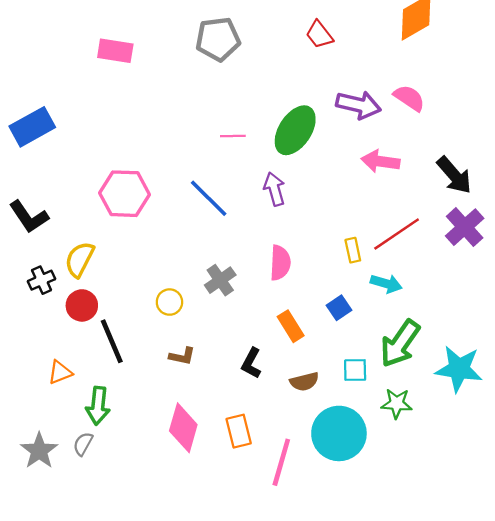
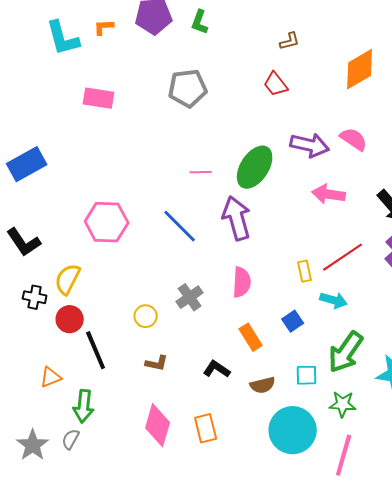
purple arrow: (274, 189) -> (237, 218), size x1.5
black cross: (41, 280) -> (35, 297), turned 35
black L-shape: (251, 363) -> (217, 369), turned 96
pink line: (281, 462) -> (344, 455), moved

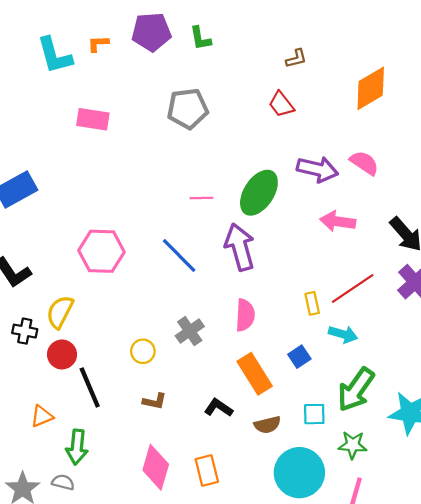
green L-shape: (200, 22) -> (200, 38), turned -30
orange rectangle: (251, 337) -> (255, 374), size x1.4
gray semicircle: (71, 439) -> (63, 482), turned 75

